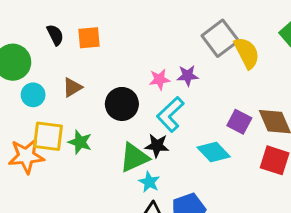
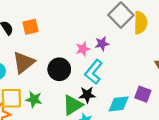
yellow semicircle: (247, 53) -> (140, 23), turned 35
brown triangle: (72, 87) -> (24, 62), size x1.6
purple square: (239, 122) -> (143, 94), moved
cyan diamond: (214, 152) -> (119, 104), moved, turned -45

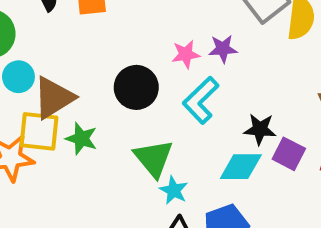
brown triangle: (24, 62) -> (54, 98), moved
black star: (87, 95) -> (260, 129), moved
green triangle: (73, 105) -> (154, 158), turned -45

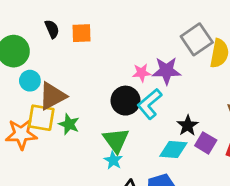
purple star: (223, 49) -> (166, 71), size x1.5
black circle: (136, 87) -> (125, 101), moved
black star: (260, 129) -> (188, 125), turned 30
cyan star: (174, 190) -> (113, 160), moved

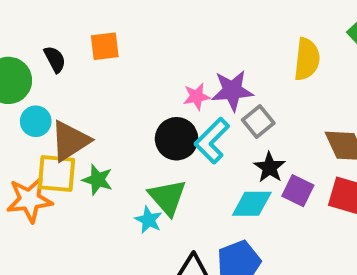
black semicircle: (52, 29) -> (55, 59), moved
gray square: (197, 39) -> (258, 121), moved, size x0.7
cyan star: (113, 160) -> (149, 220), moved

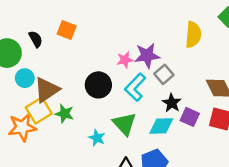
orange square: (105, 46) -> (67, 30), turned 30
black circle: (177, 139) -> (98, 85), moved
yellow square: (57, 174) -> (39, 110), turned -35
green triangle: (167, 197) -> (124, 124), moved

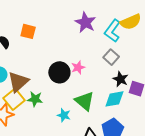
yellow semicircle: (193, 35) -> (131, 22), turned 70
purple star: (147, 55) -> (85, 22), moved, turned -30
pink star: (125, 60) -> (78, 67), moved
cyan L-shape: (135, 87) -> (112, 31), moved

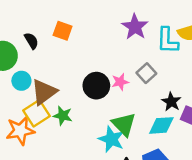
cyan L-shape: (112, 31) -> (167, 41), turned -40
gray square: (111, 57) -> (146, 73), moved
cyan star: (64, 115) -> (111, 139), moved, size x1.5

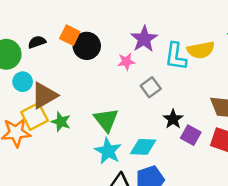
black semicircle: (31, 41) -> (37, 42), turned -84
pink star: (120, 82) -> (126, 62), moved
black circle: (96, 86) -> (87, 46), moved
green triangle: (124, 124) -> (106, 120), moved
cyan diamond: (161, 125) -> (143, 147), moved

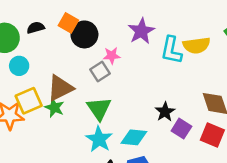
pink star: (126, 62) -> (112, 56), moved
gray square: (151, 87) -> (100, 72), moved
brown triangle: (44, 96) -> (60, 88), moved

